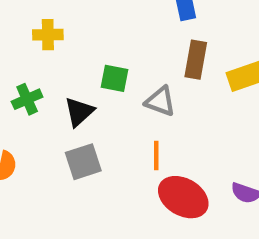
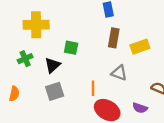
yellow cross: (48, 35) -> (36, 25), size x1.6
gray triangle: (160, 101) -> (119, 73), moved

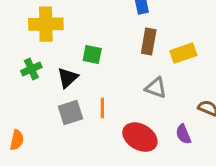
orange line: (93, 88) -> (102, 108), moved
orange semicircle: (14, 94) -> (17, 140), moved
purple semicircle: (140, 108) -> (183, 134), turned 48

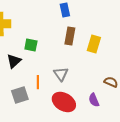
yellow rectangle: (183, 53) -> (94, 44), turned -54
gray triangle: (156, 88) -> (61, 74), moved, turned 35
gray square: (70, 112) -> (20, 95), moved

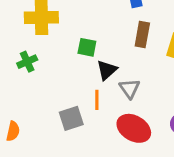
black triangle: (14, 61) -> (107, 70), moved

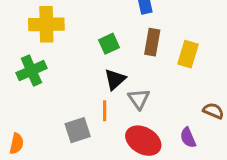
green square: (87, 47) -> (109, 44), moved, turned -36
green cross: (27, 62) -> (31, 71), size x1.4

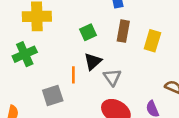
orange line: (105, 111) -> (73, 75), moved
gray square: (78, 130) -> (53, 96), moved

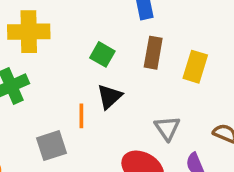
green square: (88, 32) -> (102, 54), turned -35
gray triangle: (112, 77) -> (167, 128), moved

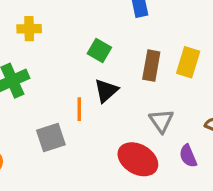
yellow cross: (29, 32) -> (29, 29), size x0.6
brown rectangle: (153, 53) -> (151, 66), moved

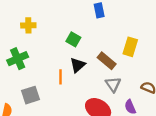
brown rectangle: (151, 66) -> (107, 61), moved, turned -60
gray square: (51, 138) -> (30, 95), moved

